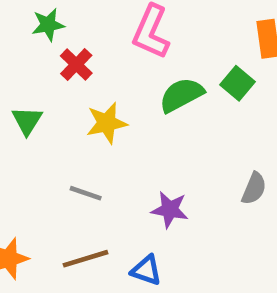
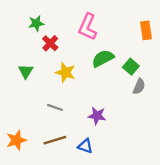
green square: (238, 83) -> (131, 67), moved
yellow star: (107, 123) -> (65, 72), turned 30
gray semicircle: (254, 188) -> (139, 86), moved

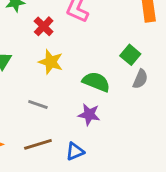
red cross: (50, 43) -> (44, 26), moved
green semicircle: (103, 58) -> (96, 82), moved, turned 50
blue triangle: (85, 146) -> (75, 151), turned -42

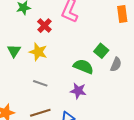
green square: (130, 55) -> (101, 51), moved
yellow star: (51, 62) -> (38, 52), moved

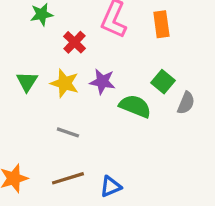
orange rectangle: (122, 14) -> (161, 24), moved
purple star: (78, 91) -> (102, 82), moved

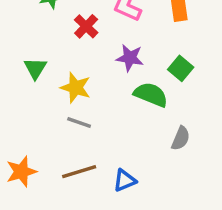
purple star: (102, 82) -> (130, 58), moved
yellow star: (65, 83) -> (76, 88), moved
gray semicircle: (186, 103) -> (181, 138), moved

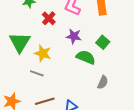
green triangle: (35, 68) -> (20, 42), size x1.6
gray line: (79, 123) -> (37, 73), moved

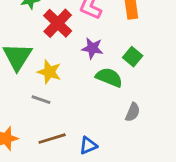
red cross: (49, 18) -> (58, 23), size x1.5

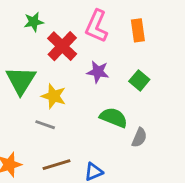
green semicircle: (109, 77) -> (114, 118), moved

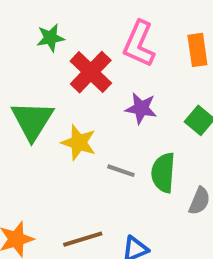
green semicircle: (114, 118) -> (163, 173), turned -108
gray line: (45, 125) -> (121, 171), moved

